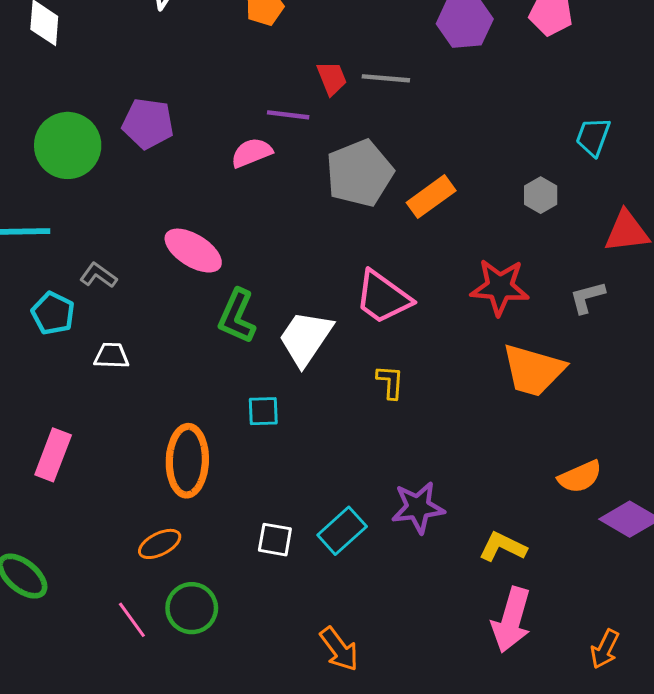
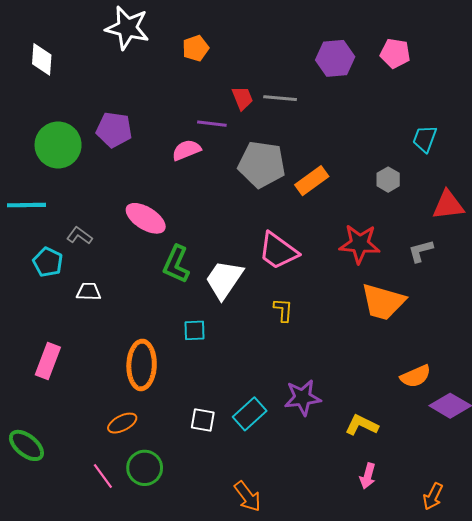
gray pentagon: (360, 173) -> (262, 164), turned 30
pink arrow: (511, 620) -> (368, 476), size x0.6

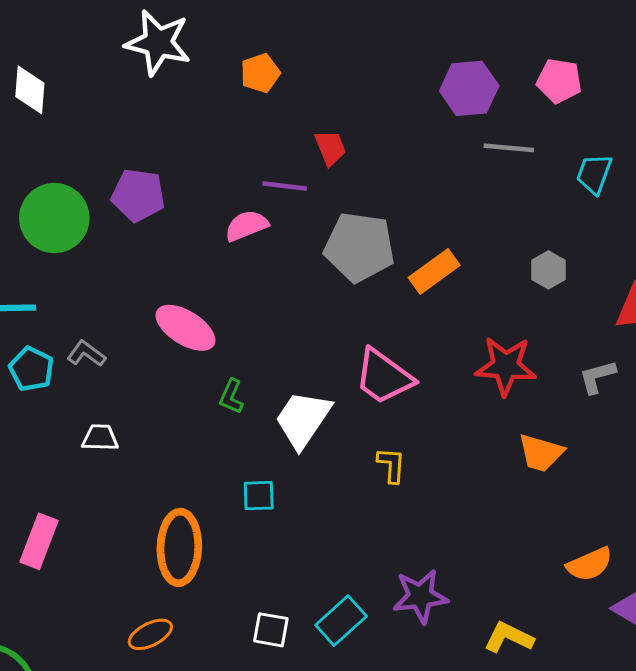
gray line: (280, 98) -> (509, 148), moved
cyan trapezoid: (425, 139) -> (594, 174), moved
cyan pentagon: (48, 262) -> (31, 369), moved
green L-shape: (176, 264) -> (231, 396), size x0.6
orange trapezoid: (383, 302) -> (541, 453), size x0.7

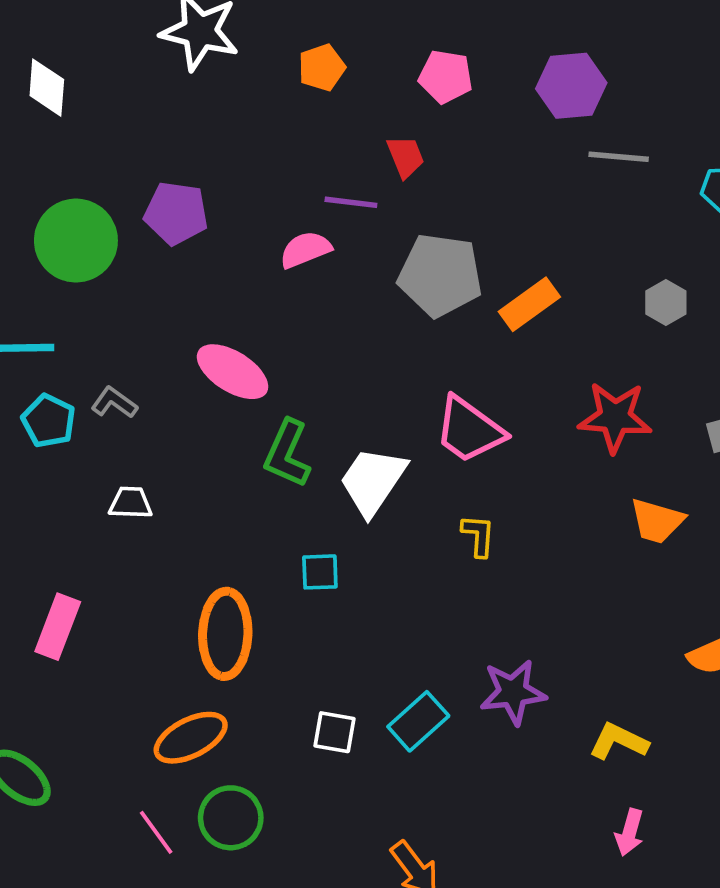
pink pentagon: (559, 81) -> (446, 77), moved
green L-shape: (231, 396) -> (287, 454), size x1.6
orange ellipse: (150, 634) -> (191, 738), size x1.4

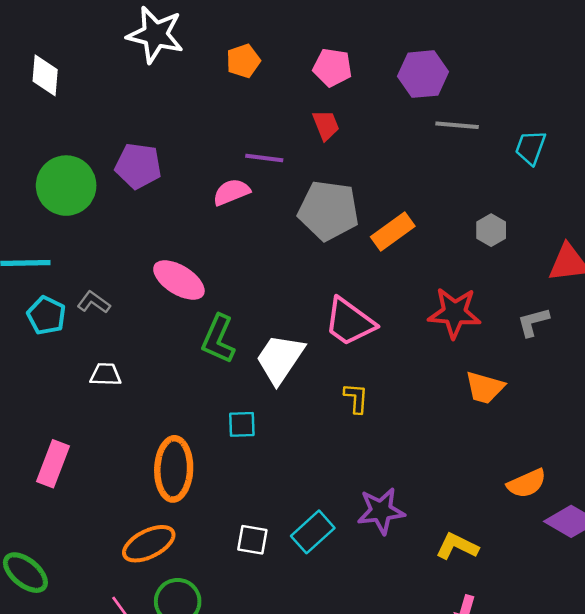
red trapezoid: (406, 157) -> (326, 125), moved

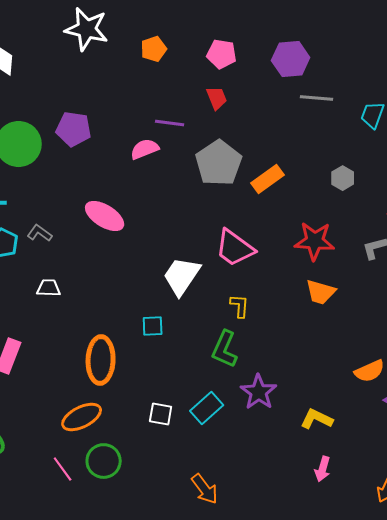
gray pentagon: (329, 210) -> (219, 163), turned 30
green L-shape: (218, 339) -> (225, 349), moved
orange trapezoid: (485, 388) -> (321, 292), moved
purple star: (381, 511) -> (259, 392), turned -30

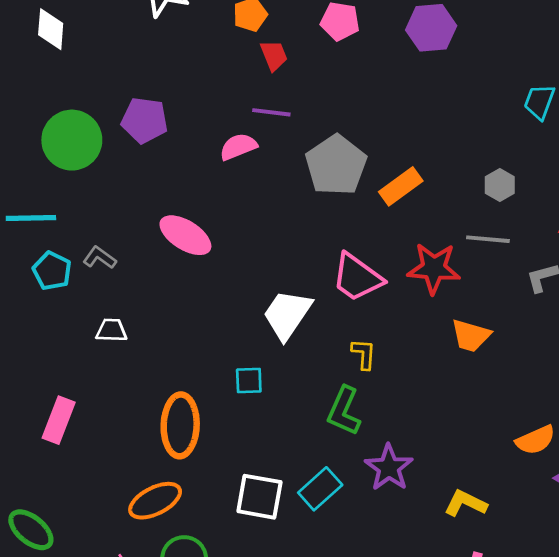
red trapezoid: (217, 98) -> (274, 56), moved
gray line: (317, 98) -> (488, 239), moved
red star: (315, 241) -> (434, 268), moved
white square: (161, 414) -> (259, 497), size x1.5

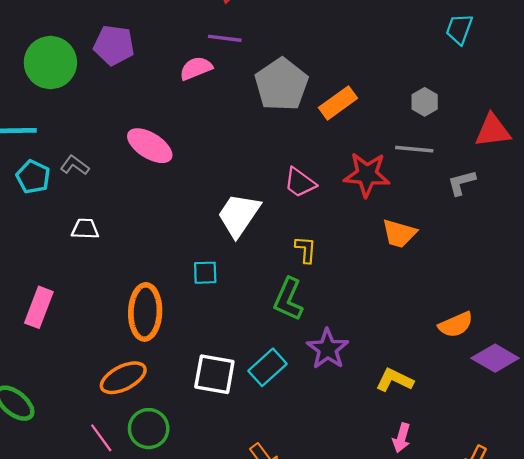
pink trapezoid: (357, 277) -> (300, 183), size x0.7

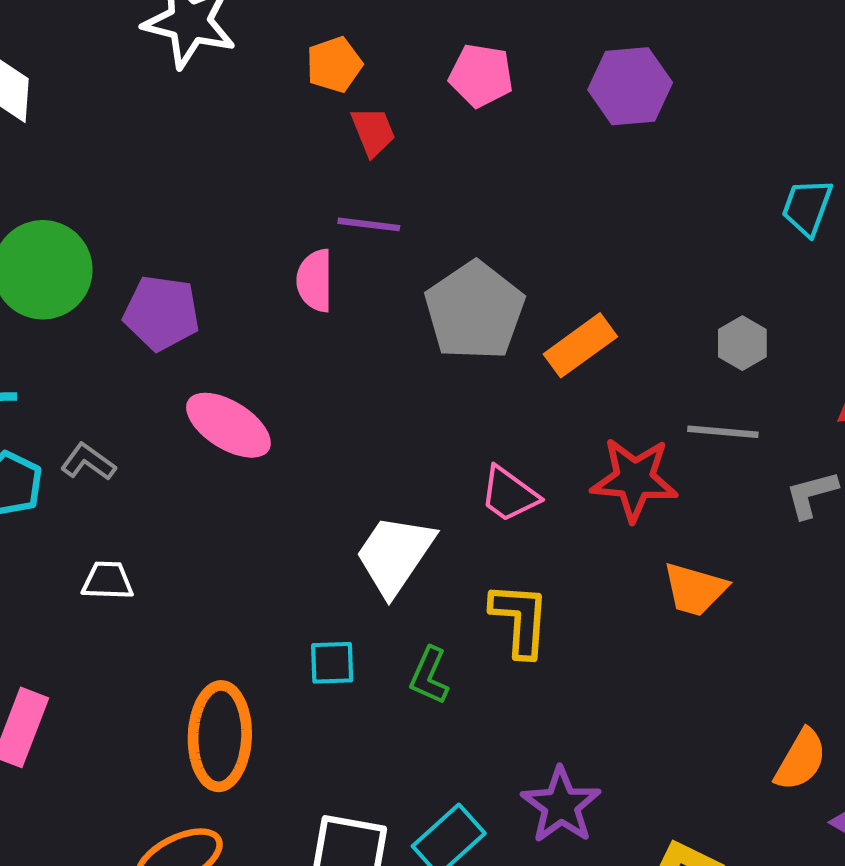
purple pentagon: (114, 45) -> (162, 313), moved
pink semicircle: (196, 68) -> (315, 281), turned -68
yellow L-shape: (306, 250) -> (520, 620), size x1.5
green L-shape: (288, 299) -> (429, 676), moved, size x0.7
orange semicircle: (456, 325) -> (801, 760), turned -36

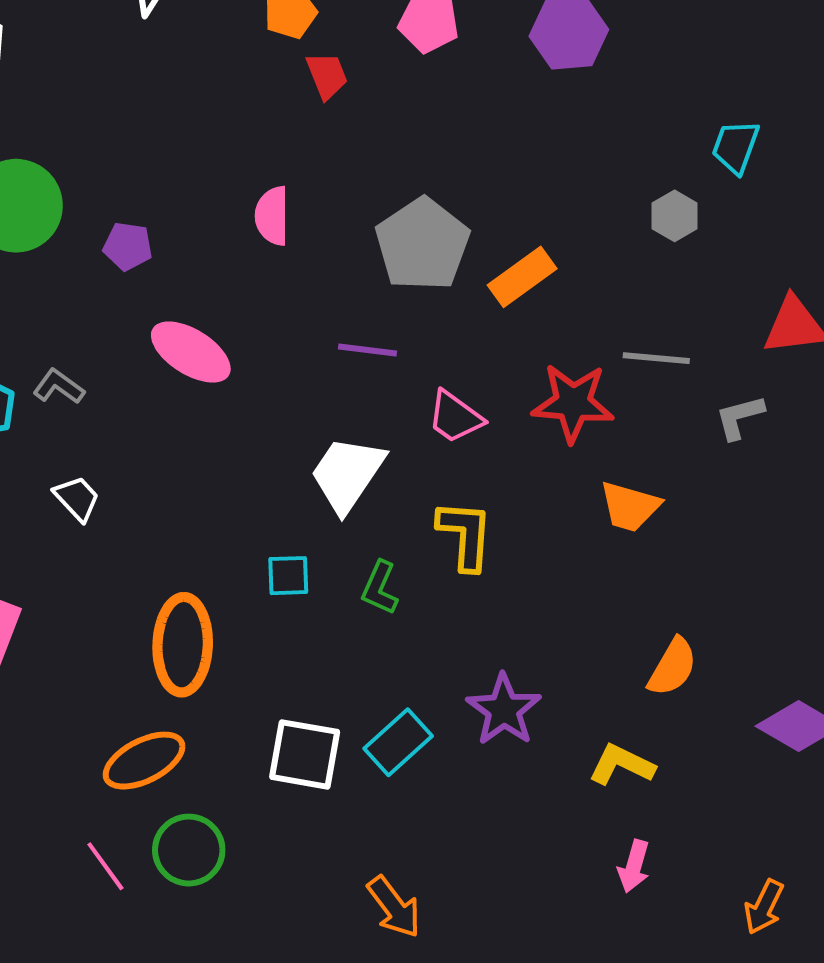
purple line: (369, 224) -> (368, 350), moved
purple pentagon: (162, 313) -> (128, 246), size x0.7
gray hexagon: (742, 343) -> (675, 216), moved
white trapezoid: (108, 581) -> (77, 498), turned 45
orange semicircle: (801, 760) -> (672, 667), moved

